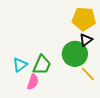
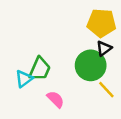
green trapezoid: (42, 65) -> (40, 69), moved
pink semicircle: (33, 82) -> (56, 99), moved, turned -63

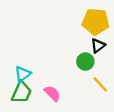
green circle: (91, 65) -> (85, 62), size x0.6
green trapezoid: (40, 69) -> (22, 92), moved

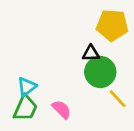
black triangle: (98, 46) -> (91, 53), moved, turned 35
green circle: (85, 62) -> (100, 72), size x1.5

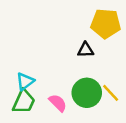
green circle: (100, 72) -> (87, 93), moved

